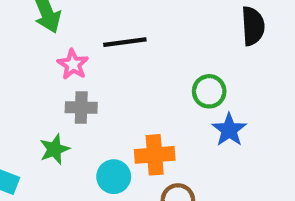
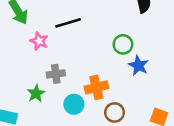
gray cross: (81, 108) -> (56, 74), moved

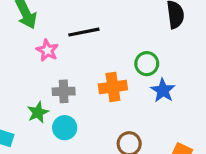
orange cross: (96, 87) -> (113, 87), moved
cyan circle: (74, 104) -> (65, 128), moved

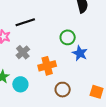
orange cross: (113, 87) -> (47, 66), moved
gray cross: (64, 91) -> (23, 52), moved, turned -32

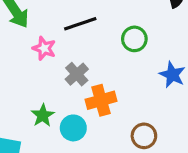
green circle: (68, 37) -> (134, 39), moved
orange cross: (47, 66) -> (101, 100), moved

